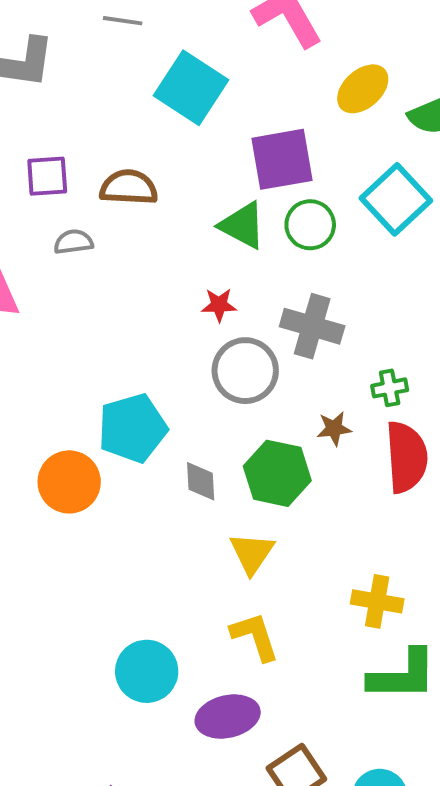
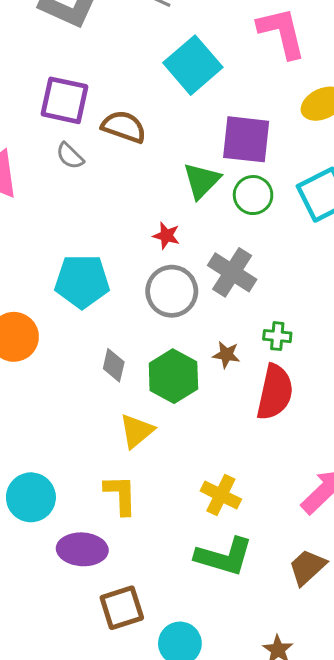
purple square: (47, 176) -> (65, 100), size x1.4
green triangle: (242, 225) -> (202, 181), turned 30
gray semicircle: (73, 242) -> (70, 156), turned -144
cyan pentagon: (133, 428) -> (82, 281), moved

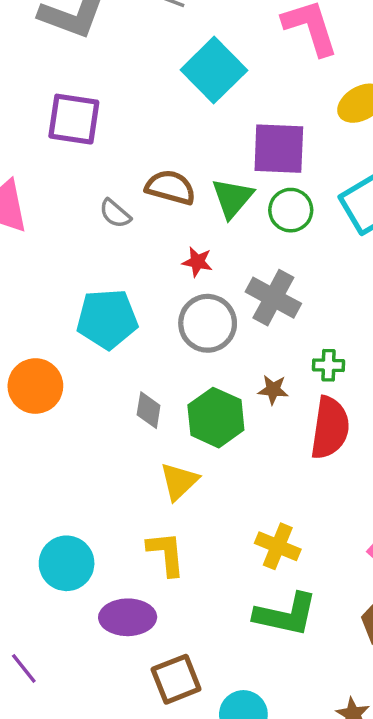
brown semicircle: (124, 127) -> (171, 187), moved
gray semicircle: (70, 156) -> (115, 214), moved

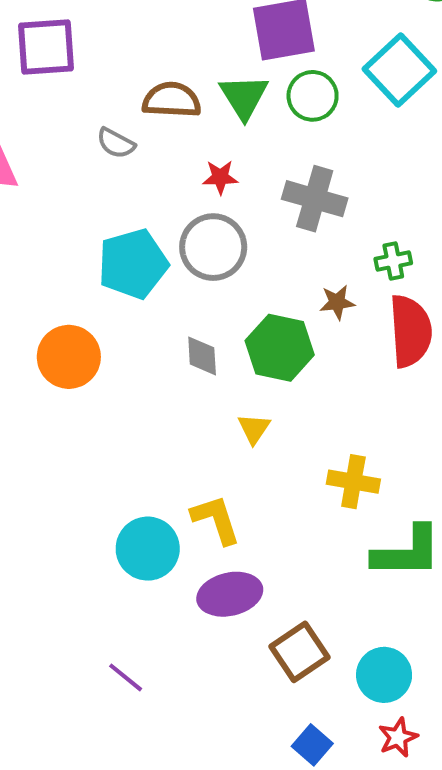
gray circle: (208, 323) -> (213, 247), moved
yellow triangle: (179, 481) -> (254, 429), size x0.7
yellow cross: (278, 546) -> (353, 482), moved
yellow L-shape: (166, 554) -> (216, 520), moved

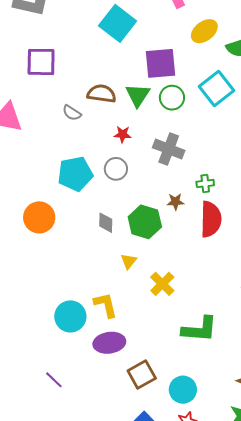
gray circle: (213, 247) -> (116, 169), size x0.7
yellow cross: (353, 482) -> (162, 284), moved, turned 30

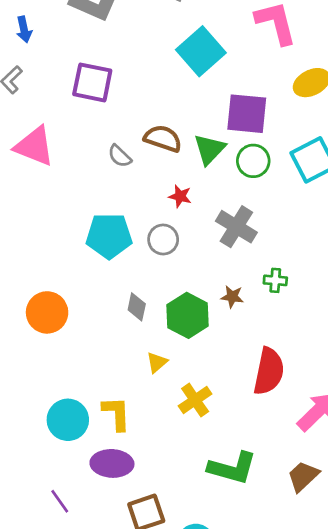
orange circle: (39, 217) -> (47, 312), moved
red semicircle: (211, 219) -> (269, 371), moved
purple line: (54, 380) -> (60, 501), moved

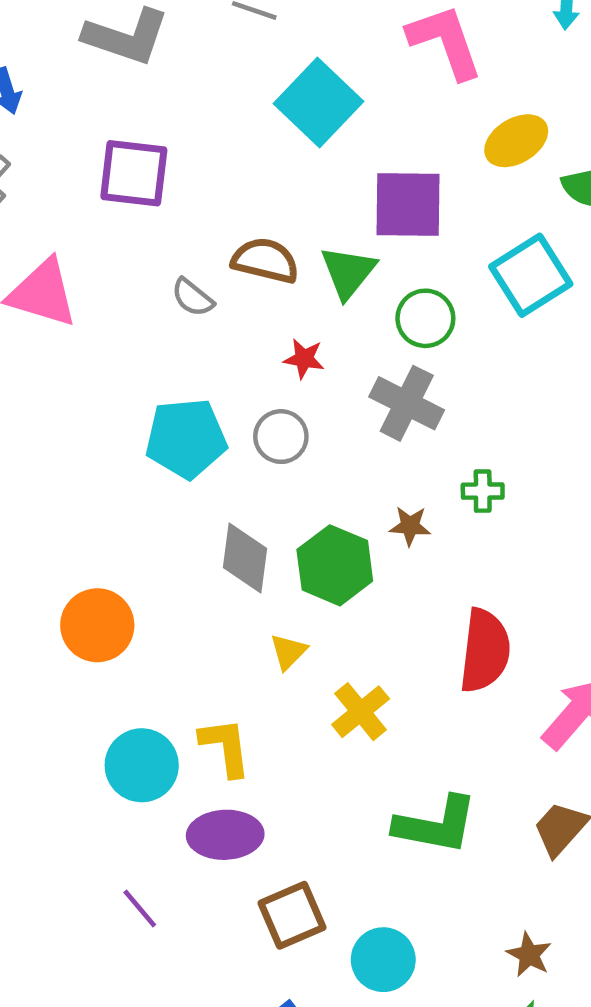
green circle: (253, 161) -> (425, 318), moved
gray diamond: (137, 307) -> (245, 558), size x1.4
orange circle: (47, 312) -> (97, 625), moved

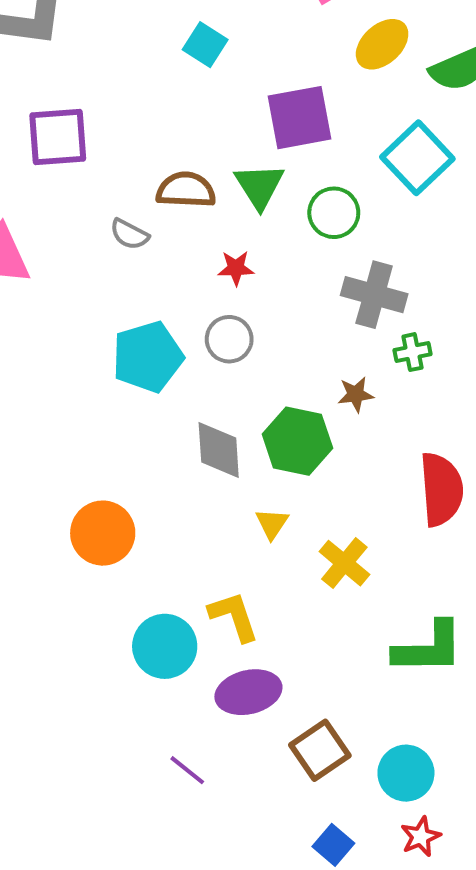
cyan square: (319, 102) -> (205, 45), size x0.6
gray cross: (407, 403) -> (374, 295), moved

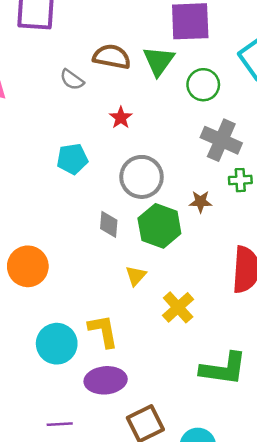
red star: (236, 268) -> (121, 118), moved, turned 30
gray circle: (229, 339) -> (142, 177), moved, size x1.4
cyan pentagon: (148, 357) -> (72, 159), size x0.7
gray diamond: (219, 450) -> (109, 224), size x0.7
purple line: (187, 770) -> (60, 424), turned -50

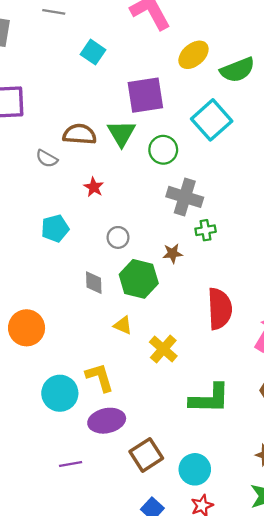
gray circle: (142, 177) -> (118, 237), size x0.6
yellow triangle: (136, 276) -> (123, 325), turned -42

